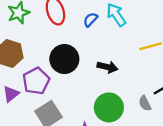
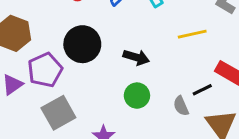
green circle: (109, 107) -> (137, 96), moved, size x0.7

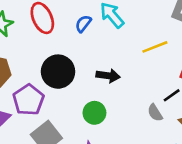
green circle: (137, 96) -> (94, 113), moved

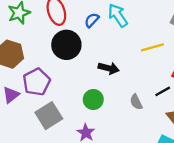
black circle: (58, 72) -> (66, 45), moved
gray semicircle: (155, 113) -> (136, 102), moved

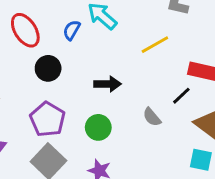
black circle: (66, 45) -> (48, 68), size x0.7
purple pentagon: (37, 82) -> (48, 119), moved

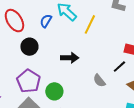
yellow line: (155, 45) -> (90, 24), moved, turned -36
green circle: (98, 127) -> (54, 91), moved

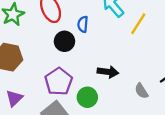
blue semicircle: (46, 21) -> (83, 24), moved, turned -32
black arrow: (70, 58) -> (108, 72), moved

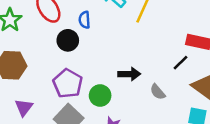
black arrow: (108, 72) -> (129, 74), moved
gray semicircle: (141, 91) -> (158, 92), moved

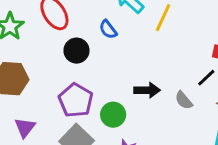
blue semicircle: (84, 20) -> (108, 29), moved, turned -35
gray semicircle: (158, 92) -> (184, 100), moved

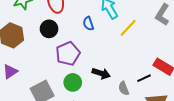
black circle: (76, 51) -> (49, 29), moved
purple pentagon: (76, 100) -> (68, 54), moved

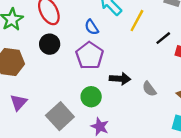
purple pentagon: (68, 54) -> (90, 56), moved
black line: (144, 78) -> (163, 38), moved

